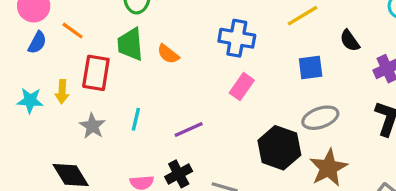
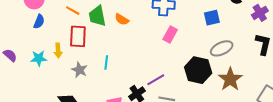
orange line: (73, 31) -> (73, 11), moved
purple line: (189, 129) -> (156, 80), moved

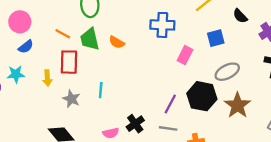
blue semicircle: (39, 22) -> (26, 47), turned 32
pink rectangle: (170, 35) -> (185, 55), moved
cyan star: (39, 58) -> (16, 74), moved
purple line: (156, 80) -> (170, 104), moved, turned -30

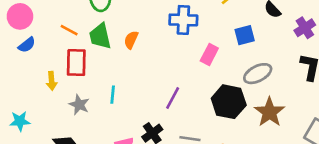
orange semicircle: (117, 42) -> (131, 40), turned 84
cyan star: (16, 74) -> (20, 121), moved
purple line: (170, 104) -> (173, 98), moved

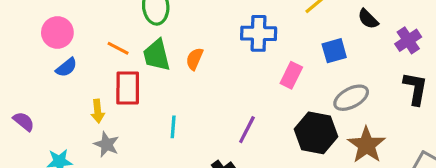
gray star: (79, 105) -> (107, 144), moved

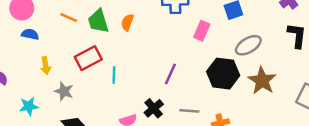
blue semicircle: (66, 67) -> (30, 34), turned -126
red rectangle: (128, 88) -> (88, 58), moved, turned 65
yellow arrow: (98, 111) -> (46, 66), moved

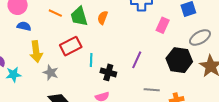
yellow arrow: (46, 66) -> (36, 52), size x1.5
cyan star: (29, 106) -> (13, 74), moved
black cross: (154, 108) -> (108, 72), moved, turned -35

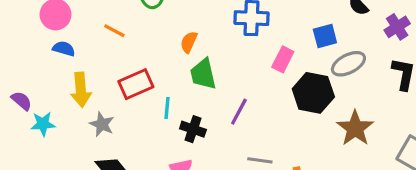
green trapezoid: (79, 16) -> (203, 74), moved
gray ellipse: (200, 37) -> (348, 64), moved
black hexagon: (179, 60) -> (313, 93), moved

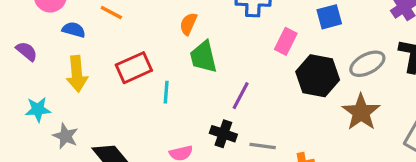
blue semicircle: (64, 49) -> (74, 30), moved
gray ellipse: (348, 64) -> (367, 64), moved
purple semicircle: (21, 101) -> (27, 51), moved
gray star: (102, 124) -> (65, 136), moved
black cross: (193, 129) -> (223, 134), moved

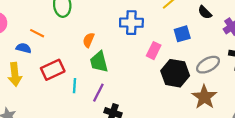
blue semicircle: (74, 30) -> (24, 48), moved
purple line: (241, 96) -> (98, 93), moved

